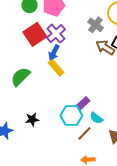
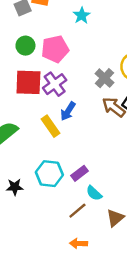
red square: (35, 34) -> (28, 82), turned 30
blue arrow: (54, 53) -> (68, 111), moved
cyan hexagon: (71, 116) -> (49, 174), moved

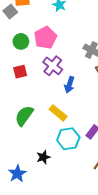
red square: (28, 82) -> (20, 72), moved, size x0.6
yellow rectangle: (51, 126) -> (58, 113), moved

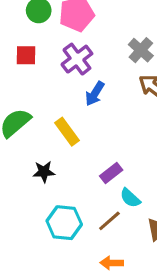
cyan hexagon: (68, 139) -> (64, 223), moved
black star: (43, 157) -> (44, 172), moved

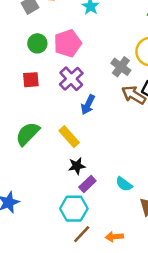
black star: (44, 172) -> (77, 166), moved
purple rectangle: (111, 173) -> (87, 184), moved
brown line: (109, 221) -> (82, 234), moved

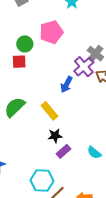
green circle: (37, 43) -> (25, 44), moved
purple cross: (71, 79) -> (84, 67), moved
cyan hexagon: (74, 209) -> (42, 181), moved

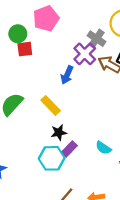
red square: (19, 62) -> (25, 49), moved
cyan hexagon: (42, 181) -> (52, 158), moved

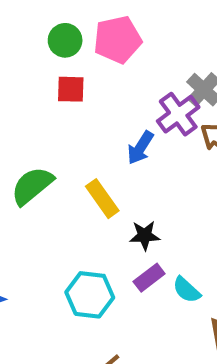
green circle: (18, 34) -> (65, 40), moved
black star: (59, 133) -> (145, 236), moved
purple rectangle: (69, 149) -> (149, 278), moved

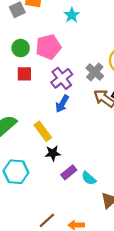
purple cross: (178, 114) -> (62, 78), moved
black star: (145, 236) -> (53, 153), moved
cyan hexagon: (90, 295) -> (16, 172), moved

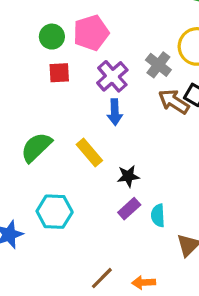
blue arrow: (62, 104) -> (115, 112), turned -30
black star: (53, 153) -> (128, 176), moved
cyan semicircle: (89, 178) -> (158, 215), turned 49

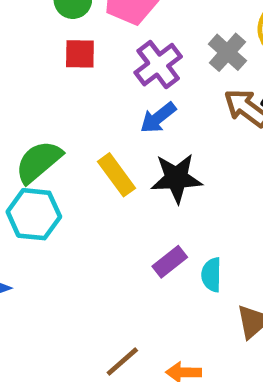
blue arrow: (115, 112) -> (158, 118), turned 50
black star: (128, 176) -> (176, 178), moved, size x1.5
cyan hexagon: (55, 212) -> (34, 214), moved

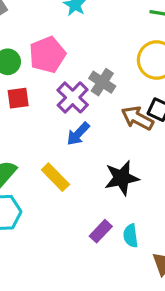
gray cross: (227, 52) -> (102, 82), moved
black star: (176, 178) -> (122, 178), moved

